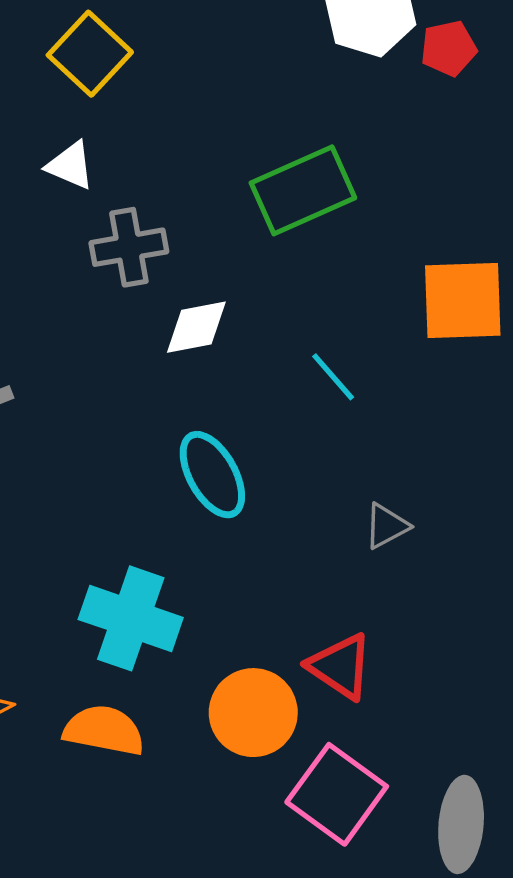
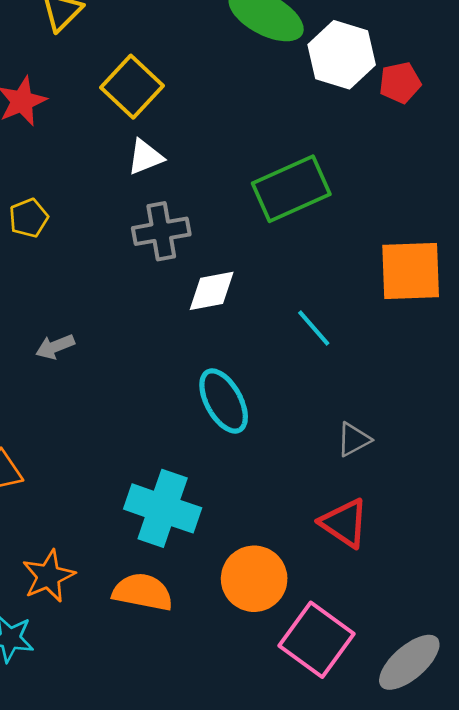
white triangle: (70, 166) -> (145, 157), moved, turned -45
red triangle: (340, 666) -> (344, 523), moved
gray ellipse: (461, 824) -> (409, 662), turned 44

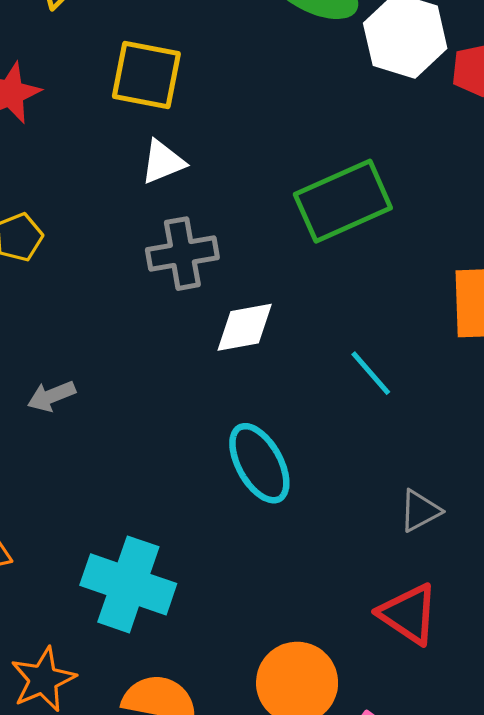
yellow square: (132, 87) -> (146, 75), turned -32
cyan cross: (163, 508) -> (128, 584), moved

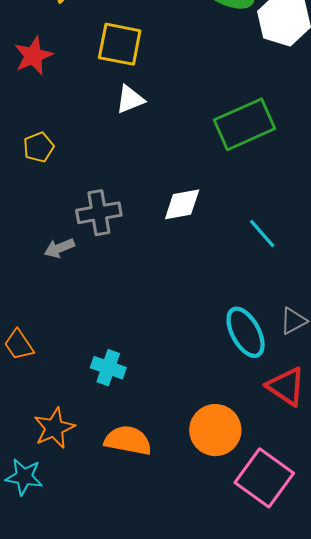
gray cross: (182, 254) -> (99, 213), moved
cyan ellipse: (259, 463) -> (246, 332), moved
cyan cross: (128, 584) -> (108, 368), size x0.6

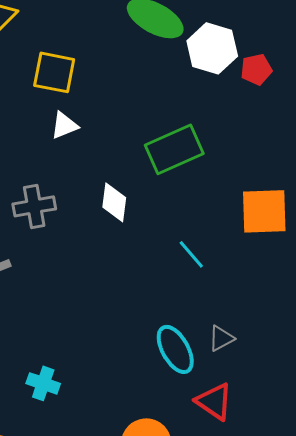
white diamond: (182, 204) -> (114, 202), moved, turned -72
gray cross: (99, 213) -> (34, 206), moved

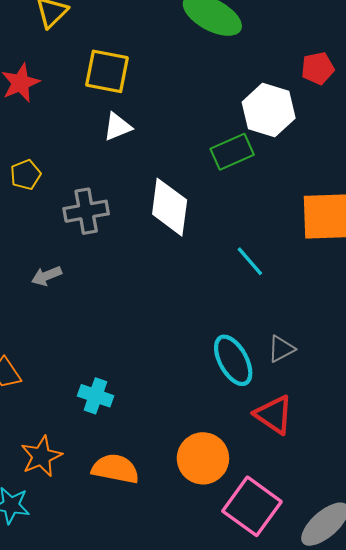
white hexagon: (212, 48) -> (269, 110), moved
green rectangle: (174, 149) -> (232, 152), size x0.7
white diamond: (114, 202) -> (170, 207), size x1.4

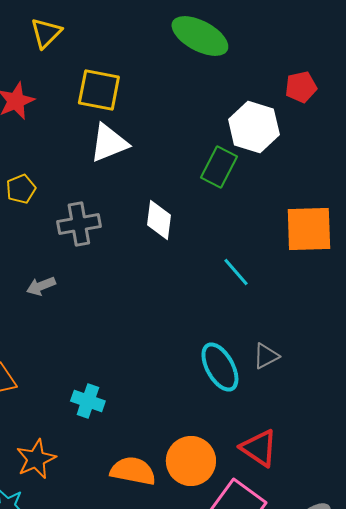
white triangle: (117, 127) -> (109, 143), size x1.4
green rectangle: (232, 152) -> (219, 167), turned -39
white diamond: (170, 207) -> (159, 220), size x0.7
red triangle: (274, 415) -> (259, 448), moved
orange semicircle: (115, 469) -> (133, 471), moved

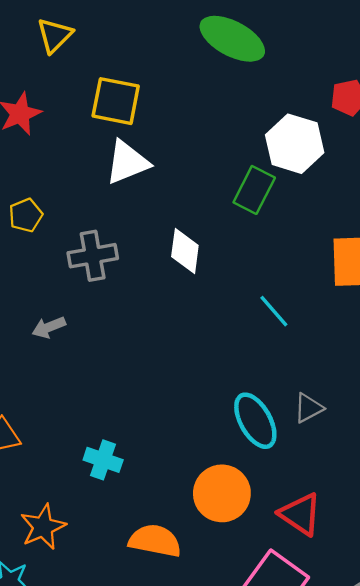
orange circle: (191, 461) -> (222, 493), moved

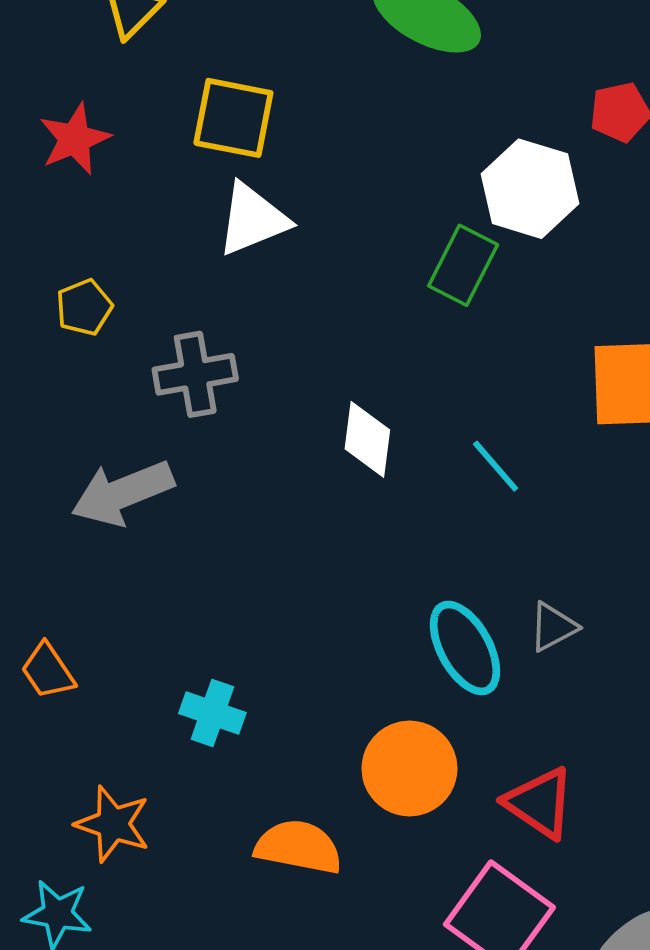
white diamond: (185, 251) -> (367, 439), moved
gray arrow: (49, 327) -> (122, 493), size x1.8
orange star: (43, 527) -> (113, 824), turned -30

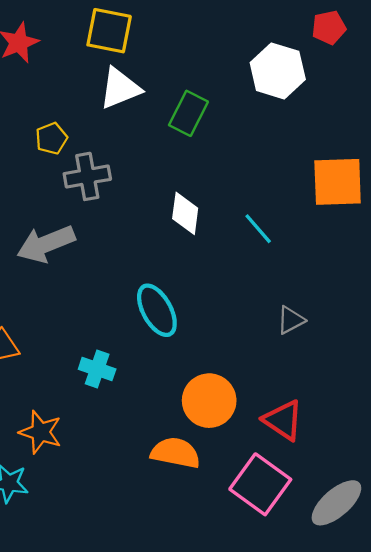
green rectangle: (463, 265) -> (188, 113), moved
yellow pentagon: (84, 307) -> (51, 138), moved
cyan ellipse: (465, 648) -> (157, 310), moved
orange semicircle: (298, 847) -> (175, 453), moved

